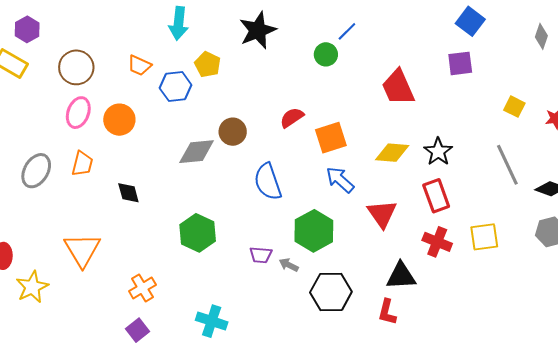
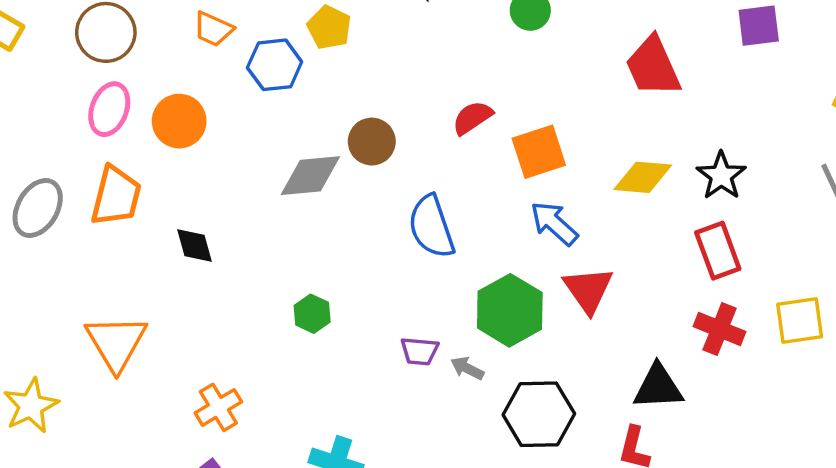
orange trapezoid: (82, 164) -> (116, 196), size x1.4
red triangle: (382, 214) -> (588, 290), moved
green hexagon: (198, 233) -> (312, 314), size x0.6

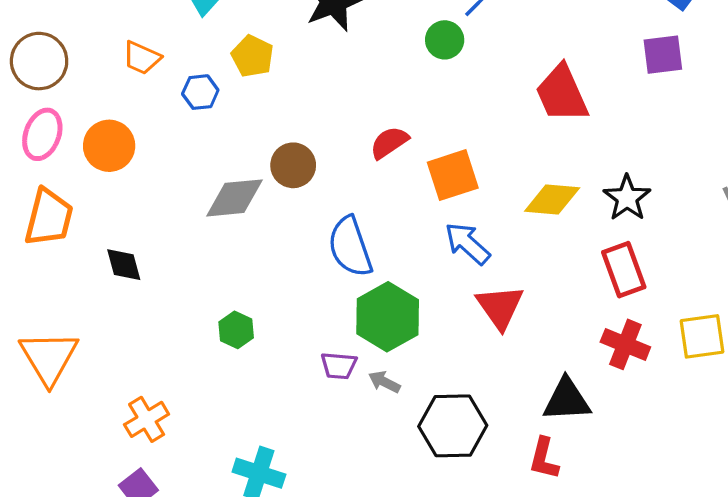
blue hexagon: (275, 65) -> (200, 92), size x0.7
green hexagon: (510, 310) -> (388, 317), moved

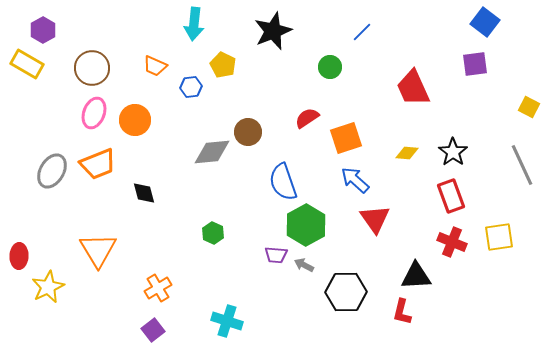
green circle: (445, 40) -> (330, 67), moved
yellow diamond: (552, 200) -> (407, 153), size x0.7
orange trapezoid: (49, 217) -> (98, 164), turned 54

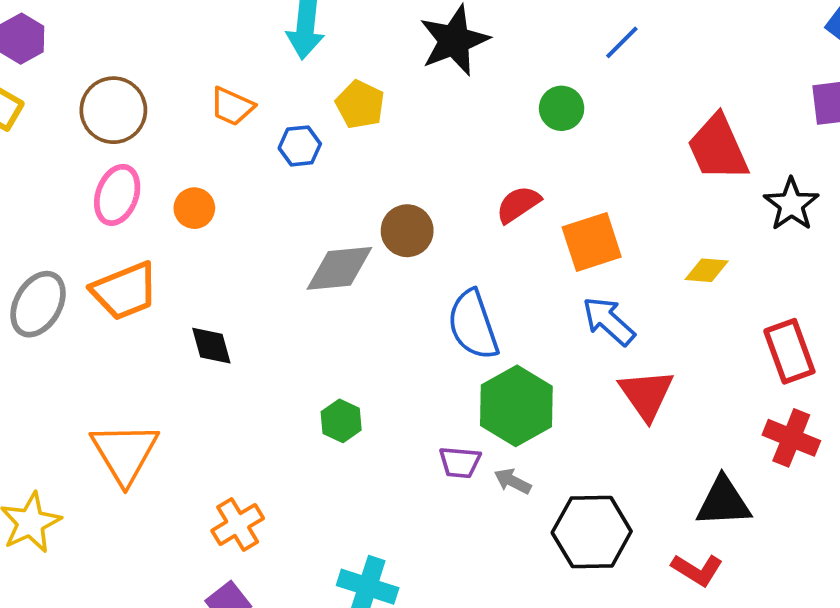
orange circle: (135, 120) -> (194, 208), size x0.7
black star: (453, 152) -> (791, 204), moved
red L-shape: (402, 312) -> (697, 570), turned -72

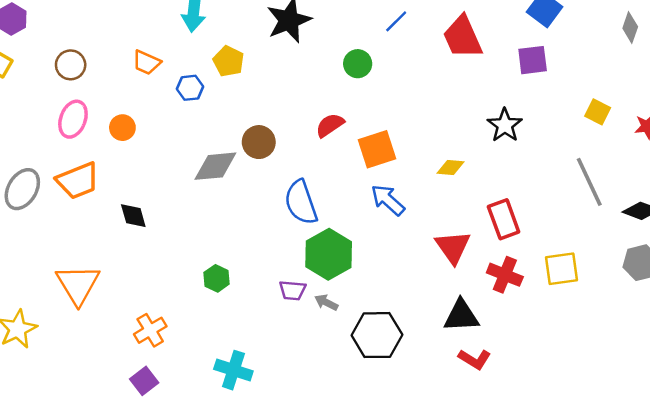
brown circle: (113, 110) -> (71, 65), size x0.7
red trapezoid: (718, 148) -> (463, 37), moved
red triangle: (646, 395) -> (453, 247), moved
green hexagon: (341, 421) -> (217, 278), moved
red L-shape: (697, 570) -> (475, 359), moved

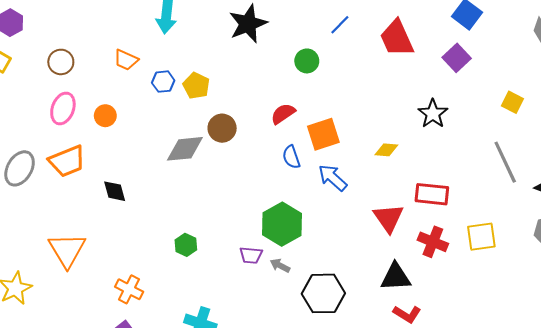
purple square: (533, 60) -> (457, 58), turned -36
yellow pentagon: (229, 61) -> (196, 86), moved
blue semicircle: (301, 202) -> (291, 157), moved, size x0.6
red rectangle: (504, 219) -> (432, 194), turned -64
orange cross: (150, 330) -> (129, 289), turned -32

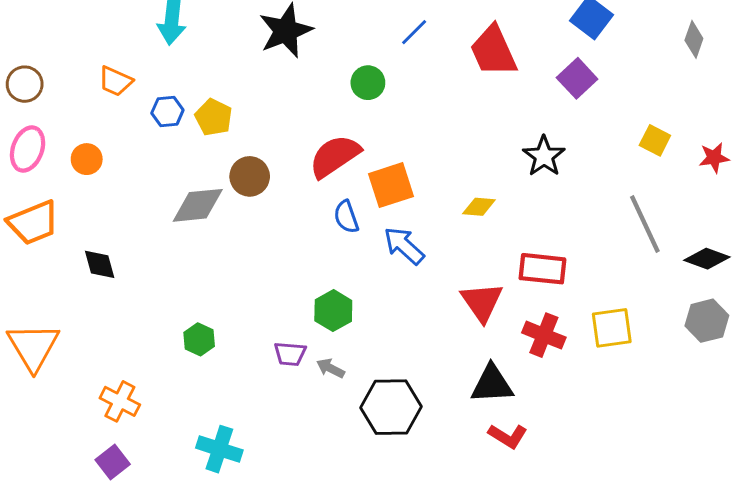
red semicircle: (283, 114) -> (335, 156), size x1.5
green hexagon: (282, 224) -> (333, 311), size x0.7

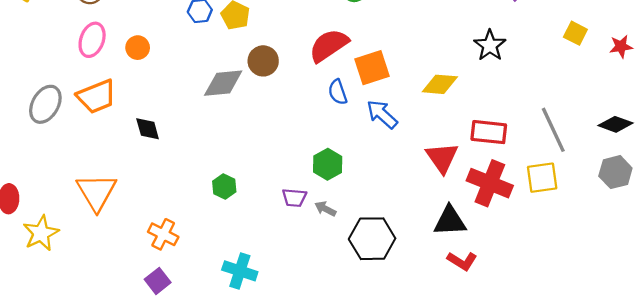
yellow diamond: (479, 207) -> (440, 84), size x1.4
gray line: (645, 224) -> (553, 130), moved
red cross: (544, 335) -> (490, 183), size x1.4

